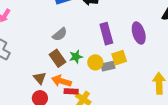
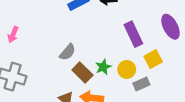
gray semicircle: (60, 34) -> (68, 52), moved
gray rectangle: (108, 66) -> (141, 84), moved

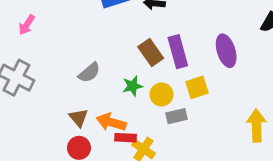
gray semicircle: (68, 52) -> (89, 73), moved
brown rectangle: (82, 72) -> (151, 52), moved

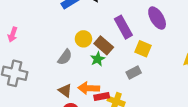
brown rectangle: (151, 52) -> (104, 45), moved
yellow square: (197, 87) -> (143, 49), turned -35
yellow circle: (161, 94) -> (83, 39), moved

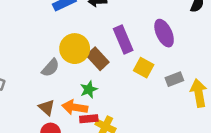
yellow circle: (83, 39) -> (75, 49), size x1.5
green star: (98, 59) -> (89, 89), moved
gray rectangle: (134, 72) -> (174, 79), moved

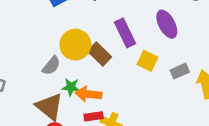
green star: (89, 89) -> (71, 87), moved, turned 30
brown triangle: (47, 107) -> (49, 107), size x1.6
orange arrow: (75, 107) -> (88, 94), moved

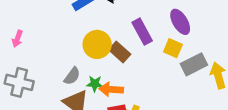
yellow square: (148, 61) -> (173, 48), moved
gray semicircle: (51, 66) -> (72, 76), moved
gray rectangle: (180, 71) -> (194, 64), size x1.5

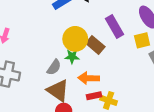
yellow square: (173, 48) -> (142, 40), turned -35
green star: (95, 84) -> (72, 56), moved

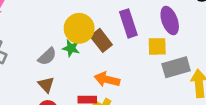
orange arrow: (89, 78) -> (107, 79), moved
brown triangle: (58, 90) -> (46, 85), size x0.6

